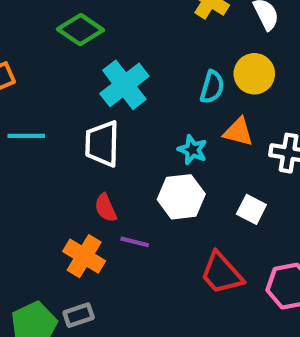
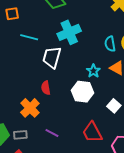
cyan semicircle: (212, 87) -> (110, 44), turned 140
cyan line: (26, 136) -> (29, 37), moved
purple line: (135, 242) -> (52, 133), moved

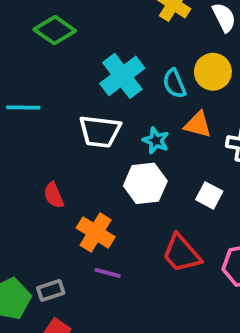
cyan cross: (69, 32) -> (122, 76), moved
white trapezoid: (52, 57) -> (100, 131), moved, turned -85
red semicircle: (46, 88) -> (54, 195), moved
orange cross: (30, 108) -> (96, 232), moved

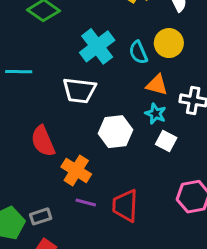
cyan star: (156, 141) -> (156, 114), moved
red semicircle: (54, 195) -> (43, 141), size x1.5
red trapezoid: (181, 253) -> (125, 206), moved, turned 44

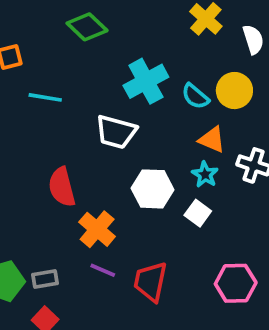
cyan semicircle: (138, 52) -> (195, 96), turned -35
white square: (166, 141) -> (198, 213), moved

